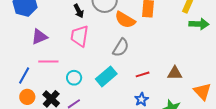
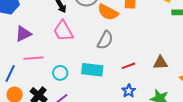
pink trapezoid: (80, 36) -> (63, 31), turned -35
cyan rectangle: (106, 76) -> (92, 70), turned 50

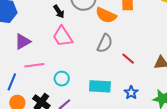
red line: (128, 66) -> (128, 59), moved, turned 64
cyan rectangle: (92, 70) -> (100, 86), moved

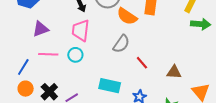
pink trapezoid: (63, 36) -> (81, 30), turned 30
cyan circle: (62, 79) -> (75, 55), moved

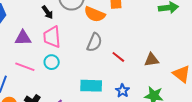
purple triangle: (41, 29) -> (23, 38), moved, turned 30
pink line: (48, 54) -> (25, 67), turned 30

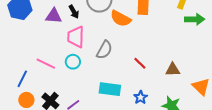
purple triangle: (23, 38) -> (54, 16), moved
gray semicircle: (94, 42) -> (104, 50), moved

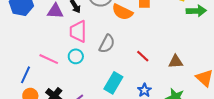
cyan rectangle: (110, 89) -> (113, 83), turned -65

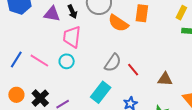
gray semicircle: (107, 44) -> (113, 63), moved
blue line: (26, 75) -> (16, 59), moved

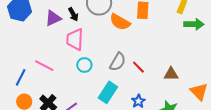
purple triangle: (52, 14) -> (53, 18), turned -30
blue line: (16, 59) -> (21, 77), moved
cyan circle: (67, 61) -> (84, 65), moved

